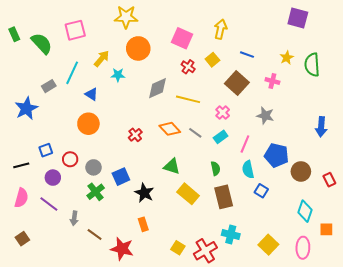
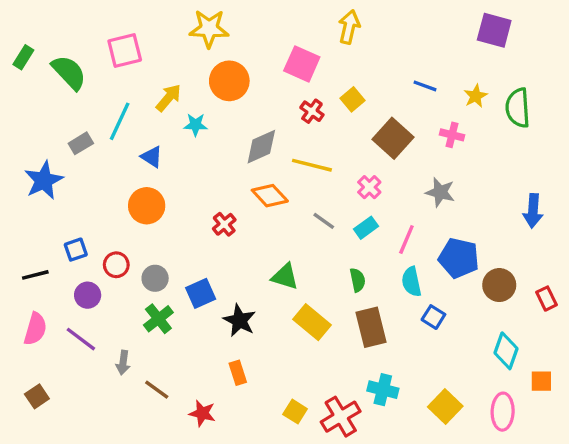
yellow arrow: (221, 29) -> (349, 27), moved
green rectangle: (14, 34) -> (23, 57), turned 56
blue line: (247, 55) -> (425, 86), moved
orange diamond: (170, 129) -> (270, 196), moved
red star: (122, 249) -> (202, 413), size x0.7

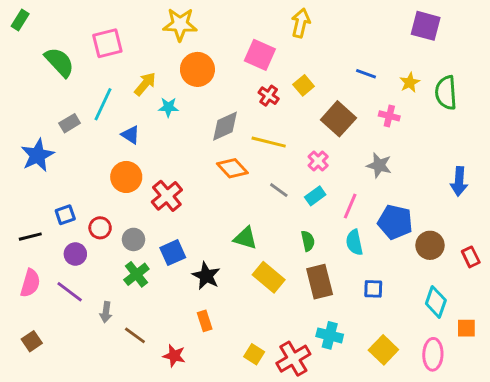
green rectangle: (23, 57) -> (20, 20), moved
red cross: (224, 224) -> (167, 196), moved, size x1.5
blue square: (433, 317) -> (373, 289), moved, turned -30

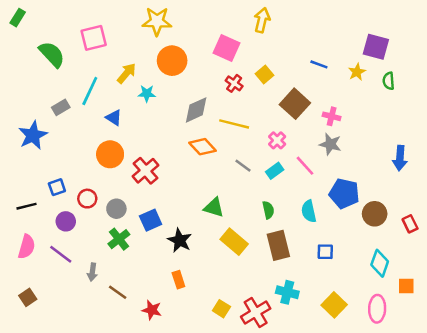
purple square: (426, 26) -> (376, 47), moved
green semicircle: (446, 93) -> (389, 81), size x0.6
pink cross: (389, 116) -> (332, 116), moved
pink line: (350, 206) -> (305, 166), moved, turned -65

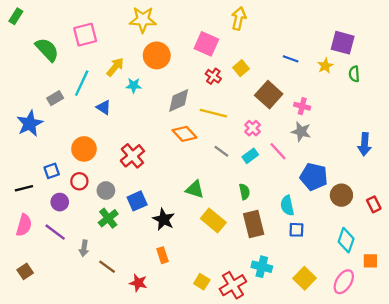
orange circle: (110, 154) -> (84, 149), moved
cyan semicircle: (309, 211) -> (287, 206), moved
pink ellipse: (377, 309) -> (344, 282), turned 30

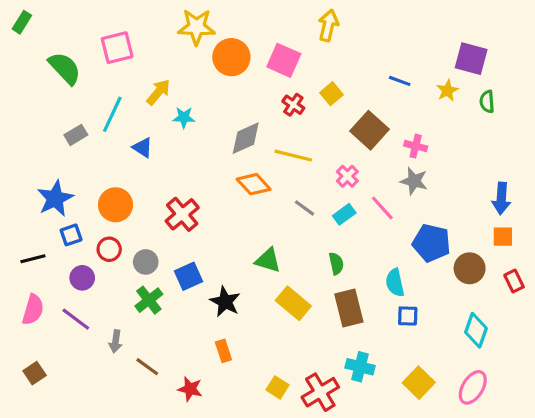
orange circle: (157, 55) -> (231, 57), moved
blue star: (30, 124) -> (55, 198), moved
orange square: (370, 261) -> (503, 237), moved

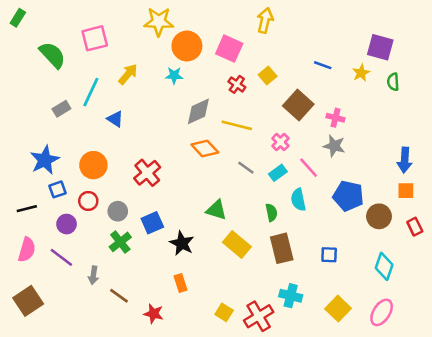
cyan star: (184, 117) -> (174, 75), moved
cyan semicircle: (395, 283) -> (298, 200), moved
brown square: (35, 373) -> (28, 301), size x1.6

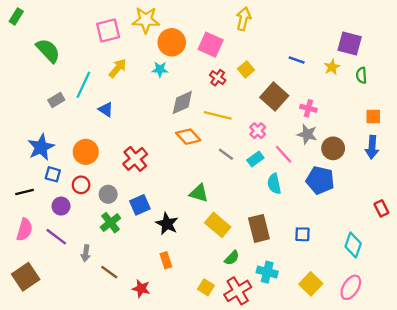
pink square: (95, 38) -> (108, 31), moved
blue square: (58, 189) -> (53, 174), turned 35
orange square: (406, 191) -> (373, 117), moved
green semicircle: (271, 212) -> (232, 258), moved, turned 56
brown circle: (379, 216) -> (333, 148), moved

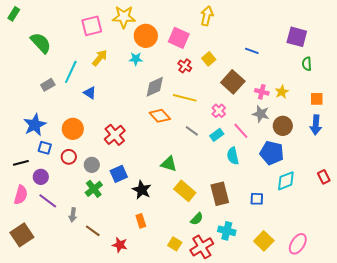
yellow star: (332, 67) -> (282, 92), moved
purple circle: (61, 206) -> (41, 177), moved
cyan diamond: (353, 245) -> (286, 181), moved, turned 50

